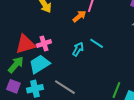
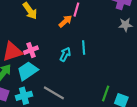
cyan line: (97, 43) -> (84, 48), turned 56

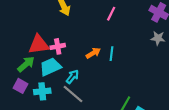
orange arrow: (65, 21) -> (93, 53), moved
cyan arrow: (65, 54) -> (72, 77), moved

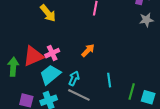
cyan line: (111, 54) -> (109, 80), moved
green arrow: (26, 64) -> (13, 67), moved, turned -30

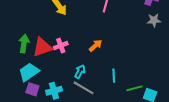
green arrow: (13, 67) -> (24, 44), moved
cyan trapezoid: (50, 75) -> (29, 72), moved
green line: (132, 91) -> (135, 88), turned 56

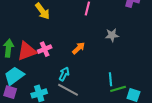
gray star: (154, 20) -> (112, 35), moved
cyan line: (114, 76) -> (110, 79), moved
purple square: (32, 89) -> (10, 92), moved

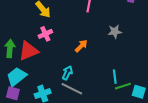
pink cross: (45, 49) -> (45, 34), moved

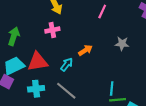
red triangle: (28, 51) -> (38, 62), moved
cyan arrow: (67, 73) -> (67, 64), moved

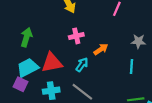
pink cross: (52, 30) -> (76, 36), moved
cyan line: (112, 88) -> (131, 67), moved

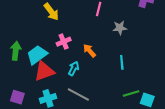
gray star: (138, 41) -> (120, 28), moved
orange arrow: (101, 49) -> (89, 51), turned -88
cyan trapezoid: (28, 68) -> (37, 55), moved

